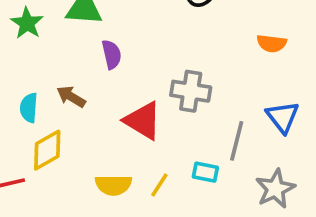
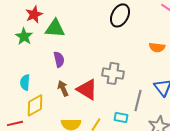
purple semicircle: (112, 54) -> (59, 59), moved
brown arrow: (71, 97) -> (63, 88), moved, turned 35

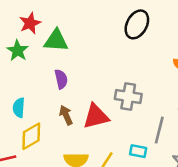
red triangle: (87, 89) -> (96, 116), turned -45

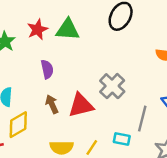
red star: (30, 23) -> (37, 29), moved
green triangle: (56, 41) -> (68, 29), moved
gray cross: (128, 96) -> (112, 86), turned 35

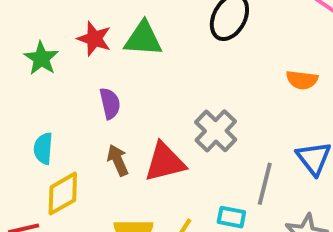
red star: (37, 29) -> (94, 39), turned -30

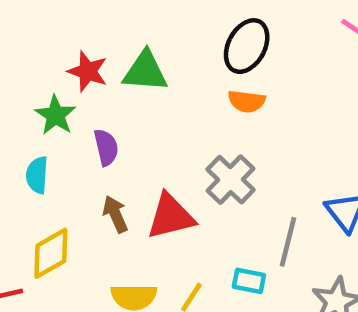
green star: (41, 58) -> (56, 115), moved
orange semicircle: (302, 80) -> (247, 101), moved
cyan semicircle: (43, 148) -> (37, 175), moved

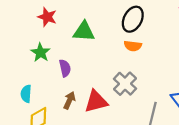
red star: (88, 71) -> (47, 17), moved
cyan semicircle: (37, 175) -> (26, 94), moved
brown arrow: (115, 214) -> (69, 100), turned 48

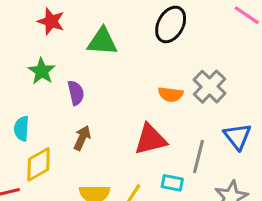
orange semicircle: (133, 46) -> (171, 94), moved
gray cross: (125, 84) -> (209, 87), moved
red triangle: (96, 101) -> (150, 139), moved

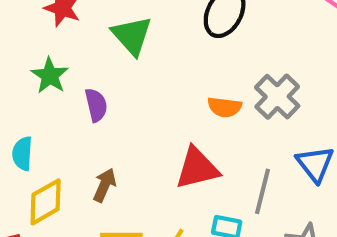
green triangle: (102, 42) -> (132, 36), turned 44
brown arrow: (82, 138) -> (105, 185), moved

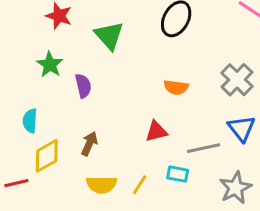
gray cross: (277, 97) -> (237, 80), moved
red triangle: (197, 168) -> (156, 131), size x0.7
gray line: (262, 191) -> (203, 148), turned 64

